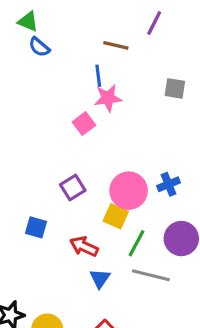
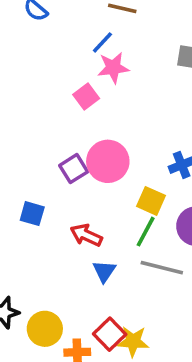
blue line: (98, 76) -> (102, 42), turned 50
pink circle: (129, 191) -> (108, 161), moved
yellow square: (116, 216) -> (151, 201), moved

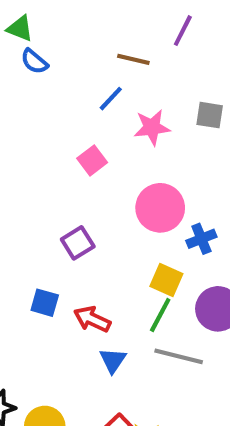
pink star: (113, 68) -> (152, 127), moved
pink circle: (108, 161) -> (160, 208), moved
blue square: (32, 214) -> (45, 303), moved

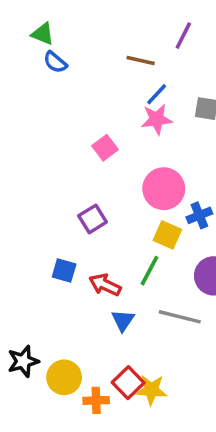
blue line: (111, 99) -> (157, 94), moved
yellow square: (166, 280) -> (167, 235), moved
green line: (160, 315) -> (150, 271), moved

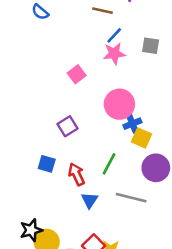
blue cross: (199, 215) -> (132, 124), moved
yellow square: (167, 235) -> (142, 138), moved
red arrow: (105, 285) -> (77, 174), turned 40
black star: (23, 361) -> (31, 230), moved

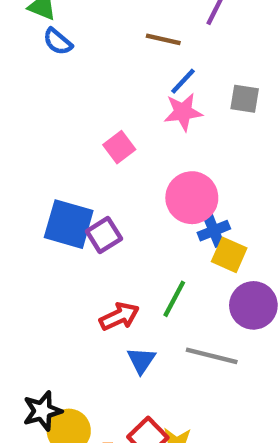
blue square: (47, 164) -> (69, 224), moved, size x1.6
red arrow: (77, 174) -> (119, 316), turned 90

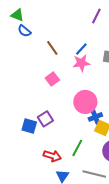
brown line: (163, 39) -> (52, 48), moved, turned 42
blue square: (69, 224) -> (29, 126), moved, size x0.7
red arrow: (119, 316) -> (52, 156), turned 42

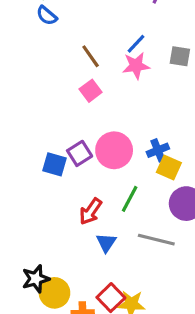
brown line: (52, 48) -> (91, 56), moved
pink circle: (85, 102) -> (114, 150), moved
red arrow: (52, 156) -> (91, 211), turned 108

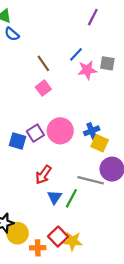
pink star: (136, 66) -> (87, 70), moved
green line: (130, 199) -> (71, 198), moved
gray line: (156, 240) -> (91, 180), moved

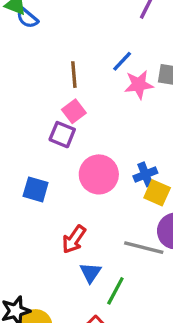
blue semicircle: (12, 34) -> (27, 18), moved
brown line: (43, 63) -> (74, 75), turned 30
purple square: (35, 133) -> (62, 135), moved, turned -36
green line: (71, 198) -> (115, 291), moved

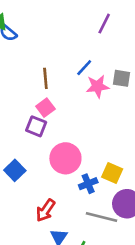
blue cross: (145, 174) -> (88, 184), moved
blue square: (36, 189) -> (15, 170), turned 30

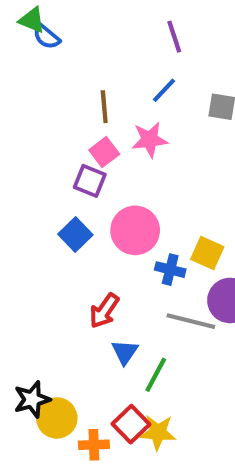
purple line: (104, 24) -> (174, 37), moved, turned -45
pink star: (97, 86) -> (150, 140), moved
blue square: (15, 170) -> (75, 235), moved
blue cross: (88, 184) -> (170, 270), turned 36

